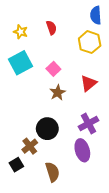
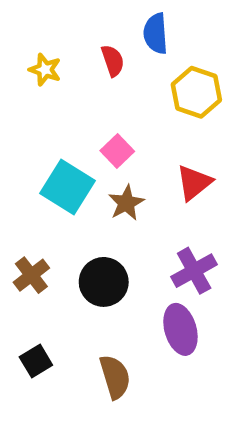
blue semicircle: (96, 15) -> (156, 33), moved
cyan square: (20, 63) -> (68, 187), moved, turned -30
brown cross: (30, 146) -> (31, 275), moved

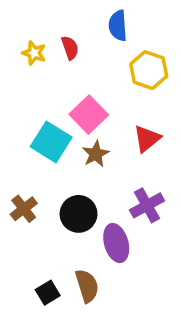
red semicircle: (113, 61) -> (70, 48), moved
pink square: (117, 151) -> (89, 115), size x1.5
purple ellipse: (180, 329) -> (116, 243), moved
black square: (36, 361) -> (48, 293), moved

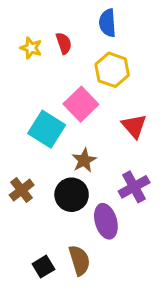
yellow hexagon: (149, 70) -> (112, 70), moved
red triangle: (147, 139) -> (134, 126), turned -32
brown star: (96, 154) -> (84, 160), moved

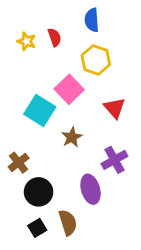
black circle: (72, 195) -> (39, 192), moved

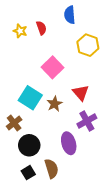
yellow hexagon: (96, 60) -> (88, 45), moved
red triangle: (114, 108) -> (81, 93), moved
cyan square: (40, 111) -> (30, 98), moved

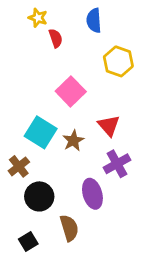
yellow star: (20, 31) -> (38, 18), moved
black square: (28, 173) -> (28, 242), moved

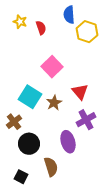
yellow star: (38, 18) -> (20, 22), moved
yellow hexagon: (118, 61) -> (87, 32), moved
black square: (28, 242) -> (21, 177), turned -32

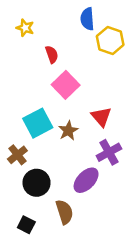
red semicircle: (41, 28) -> (52, 54), moved
cyan square: (30, 97) -> (38, 123), turned 30
purple ellipse: (68, 142) -> (86, 180), turned 60

